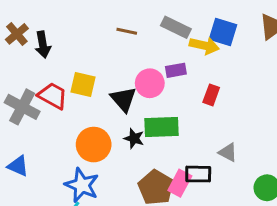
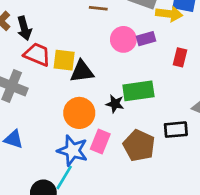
pink circle: (150, 83) -> (123, 39), moved
red trapezoid: (53, 96) -> (37, 54), moved
black triangle: (123, 99) -> (82, 72), moved, turned -50
pink rectangle: (180, 183) -> (100, 142), moved

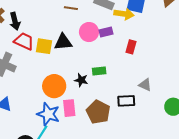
black triangle: (82, 72) -> (63, 42), moved
green rectangle: (138, 91) -> (99, 71), size x0.6
pink rectangle: (100, 142) -> (69, 108), turned -30

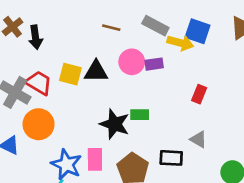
red trapezoid: (24, 41) -> (39, 83), moved
red rectangle: (131, 47) -> (199, 94), moved
black star: (81, 80) -> (115, 124), size x1.6
orange circle: (54, 86) -> (39, 124), moved

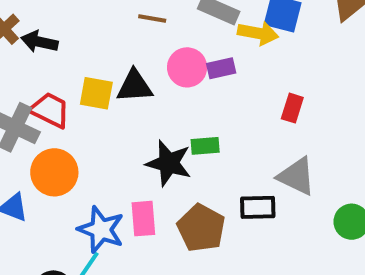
black arrow: (36, 37) -> (39, 42), turned 115
gray triangle: (198, 139) -> (297, 176), size x1.5

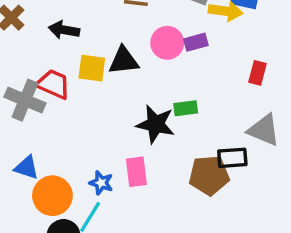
black arrow: (39, 42) -> (64, 30), moved
orange circle: (54, 172) -> (52, 196), moved
brown pentagon: (201, 228) -> (209, 175), moved, turned -30
blue star: (101, 230) -> (101, 183), size x0.6

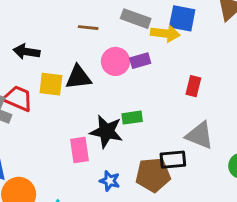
pink rectangle: (136, 172) -> (80, 150), moved
blue star: (101, 183) -> (110, 181), moved

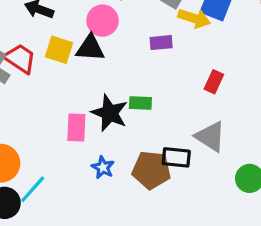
pink circle: (115, 61) -> (103, 21), moved

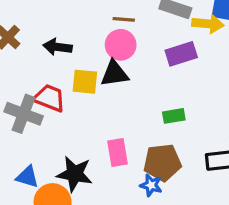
purple rectangle: (161, 43) -> (181, 54), size x1.4
black star: (110, 113) -> (75, 174), moved
brown pentagon: (151, 170) -> (162, 162), moved

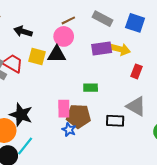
brown line: (124, 19) -> (68, 20), turned -40
yellow arrow: (208, 24) -> (120, 49), moved
pink rectangle: (118, 152) -> (64, 109), moved

